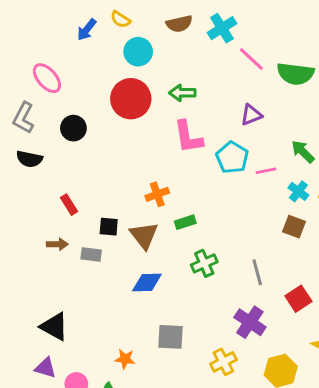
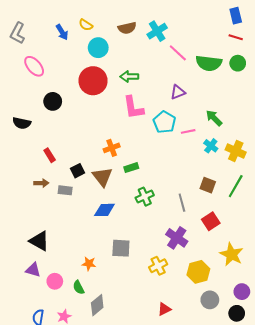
blue arrow: (87, 30) -> (62, 32), turned -70
gray L-shape: (23, 118) -> (18, 33), moved
black square: (109, 227) -> (78, 171), turned -32
brown square: (294, 227) -> (208, 185), moved

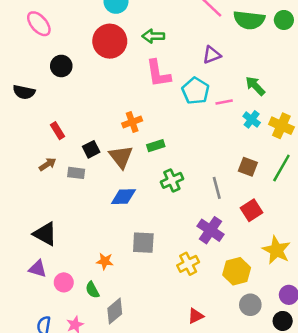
brown arrow: (41, 183) -> (48, 164), turned -32

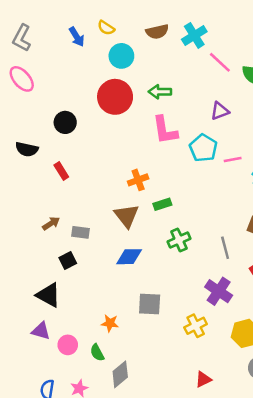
pink ellipse: (39, 24) -> (22, 79), moved
red rectangle: (58, 131) -> (61, 171), moved
black square: (91, 149) -> (68, 261), moved

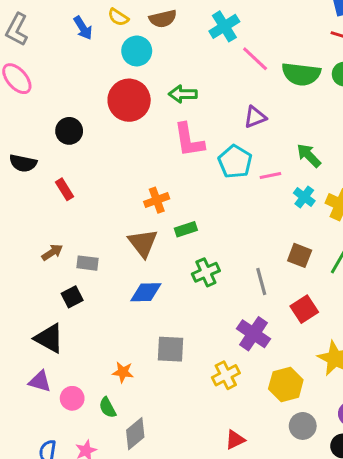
brown semicircle: (157, 32) -> (163, 19), moved

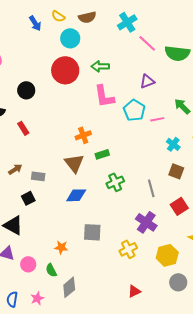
cyan cross: (304, 197) -> (173, 144), moved

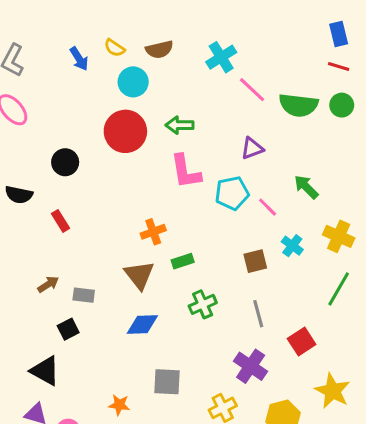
cyan pentagon: (134, 110) -> (232, 193), turned 30
pink line: (157, 119) -> (268, 207), turned 56
brown square: (176, 171) -> (255, 261), moved, turned -35

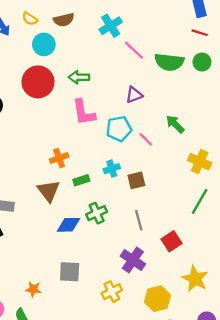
cyan cross: (292, 246) -> (112, 169), moved, turned 35
blue diamond: (142, 324) -> (68, 225), moved

